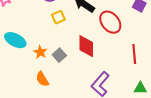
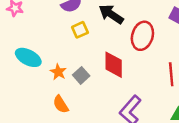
red ellipse: (110, 22) -> (142, 36), turned 55

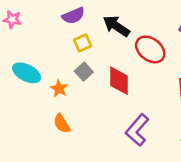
red ellipse: (142, 36) -> (150, 49), turned -68
gray square: (81, 75) -> (84, 72), moved

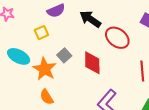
yellow square: (83, 43) -> (41, 33), moved
orange star: (59, 88) -> (45, 69), size x1.6

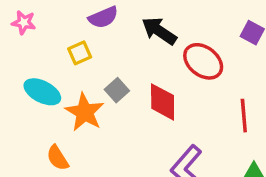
orange semicircle: (47, 97) -> (58, 158), moved

